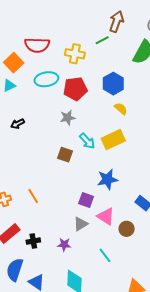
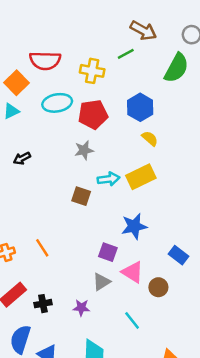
brown arrow: (117, 22) -> (143, 30), turned 100
cyan arrow: (87, 141) -> (109, 179), turned -54

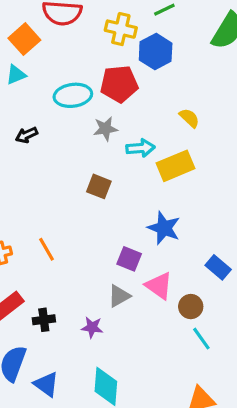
cyan ellipse: (57, 103) -> (73, 95), moved
blue hexagon: (140, 107) -> (156, 52), moved
cyan arrow: (109, 179) -> (140, 148), moved
blue star: (134, 226) -> (164, 228), turned 30
cyan line: (132, 320) -> (201, 339), moved

